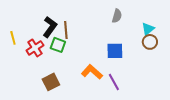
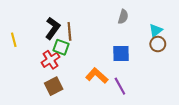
red cross: (35, 48) -> (50, 60), moved

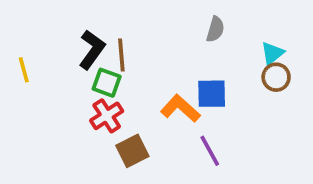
red cross: (50, 60) -> (107, 116), moved
orange L-shape: (97, 76) -> (180, 108), moved
brown square: (54, 86) -> (132, 151), moved

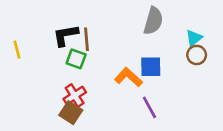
gray semicircle: (215, 29) -> (153, 21), size x1.5
black L-shape: (92, 50) -> (66, 35), turned -136
red cross: (107, 116) -> (75, 96), moved
brown square: (132, 151) -> (71, 113), moved, turned -30

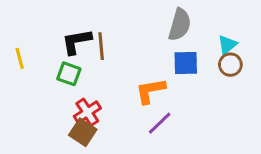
green square: (76, 59) -> (69, 74), moved
blue square: (151, 67) -> (186, 63), moved
orange L-shape: (128, 77) -> (150, 91), turned -52
purple line: (149, 107) -> (160, 123), moved, turned 75

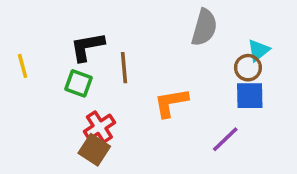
brown line: (101, 46) -> (124, 68), moved
blue square: (186, 63) -> (250, 96), moved
brown circle: (230, 65) -> (248, 68), moved
purple line: (160, 123) -> (225, 139), moved

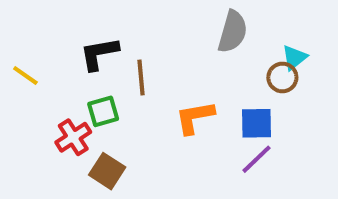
yellow line: (23, 66) -> (25, 75), turned -40
green square: (78, 83) -> (103, 111), moved, turned -36
blue square: (250, 96) -> (257, 123), moved
red cross: (99, 127) -> (73, 137), moved

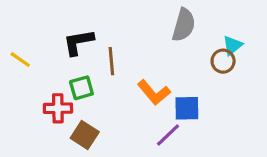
orange L-shape: (195, 117) -> (154, 93), turned -120
blue square: (257, 123) -> (187, 108), moved
red cross: (73, 137) -> (58, 108), turned 32
purple line: (257, 159) -> (168, 135), moved

